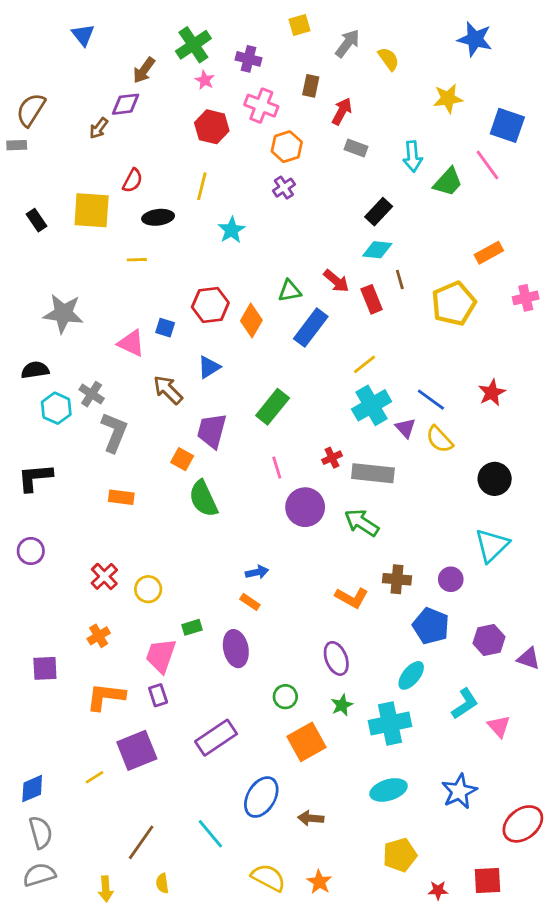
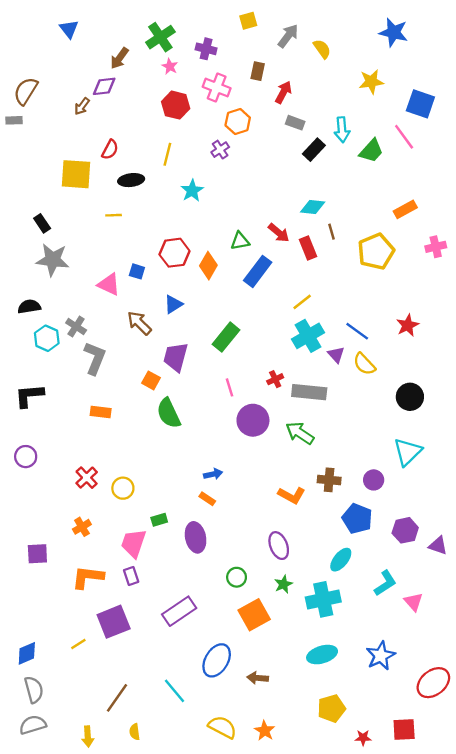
purple cross: (284, 188) -> (220, 150), moved
black rectangle: (379, 212) -> (314, 150), moved
black rectangle: (36, 220) -> (42, 223), moved

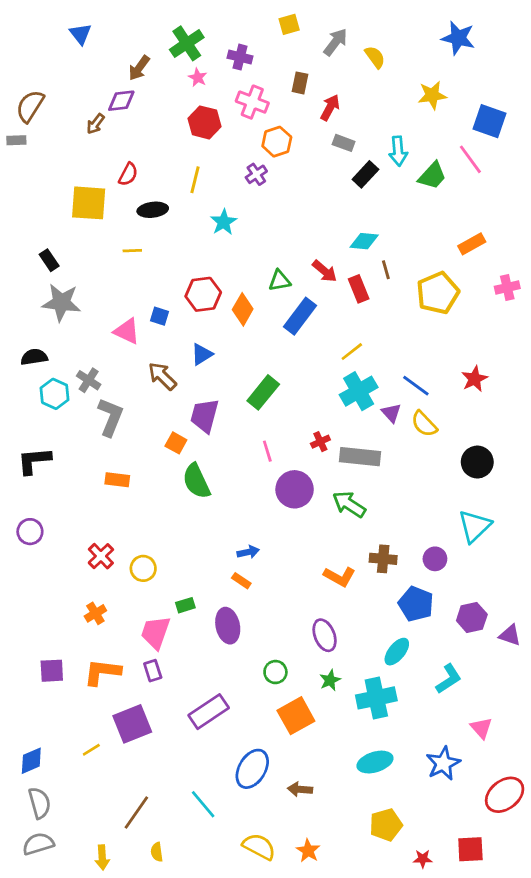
purple square: (37, 554) -> (52, 671), moved
pink triangle: (413, 602) -> (481, 728), moved

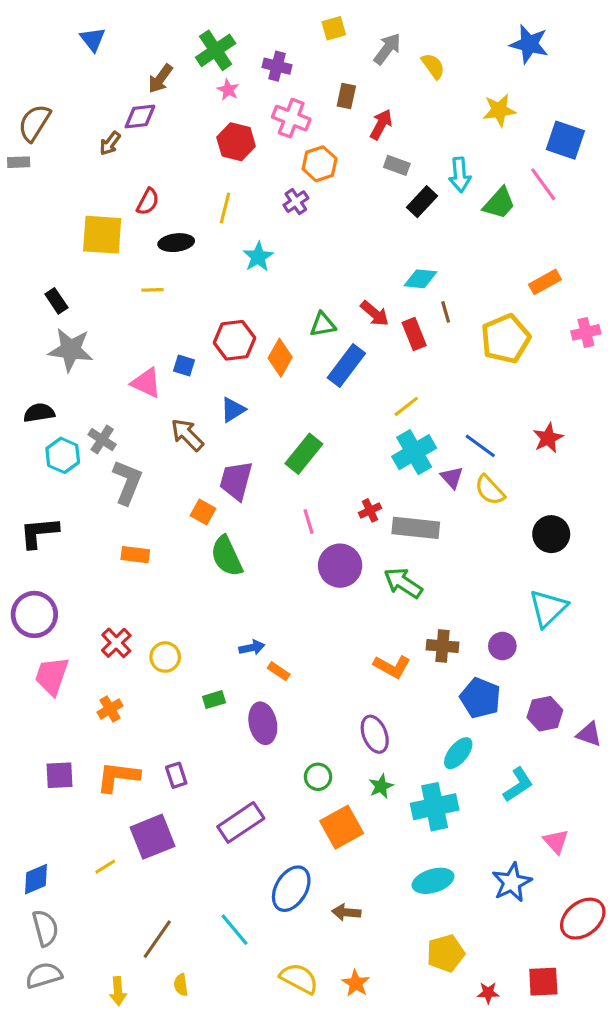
purple circle: (30, 532) -> (34, 614), size x1.5
blue arrow: (248, 552) -> (252, 648), moved
pink trapezoid: (155, 632) -> (52, 676), moved

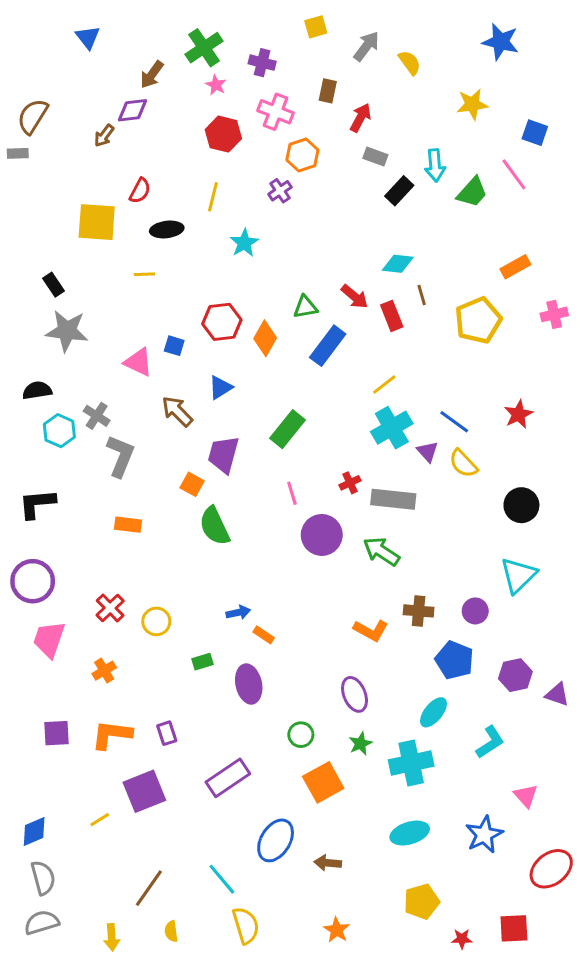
blue square: (565, 140) -> (535, 133), size x0.7
yellow semicircle: (299, 978) -> (246, 925), moved, turned 45

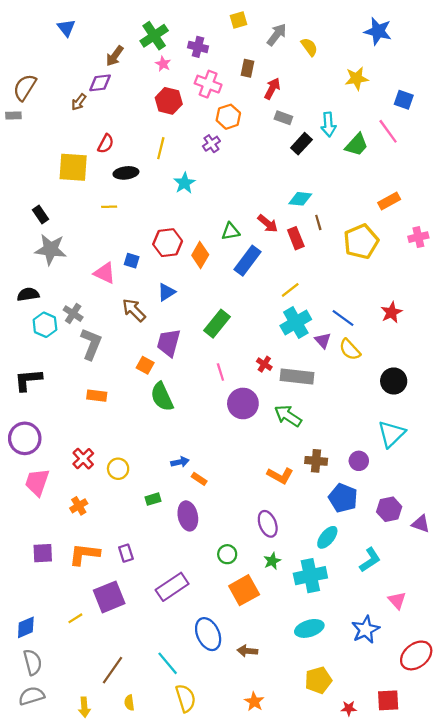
red cross: (350, 483) -> (264, 364), turned -32
blue ellipse: (276, 840) -> (208, 634), turned -56

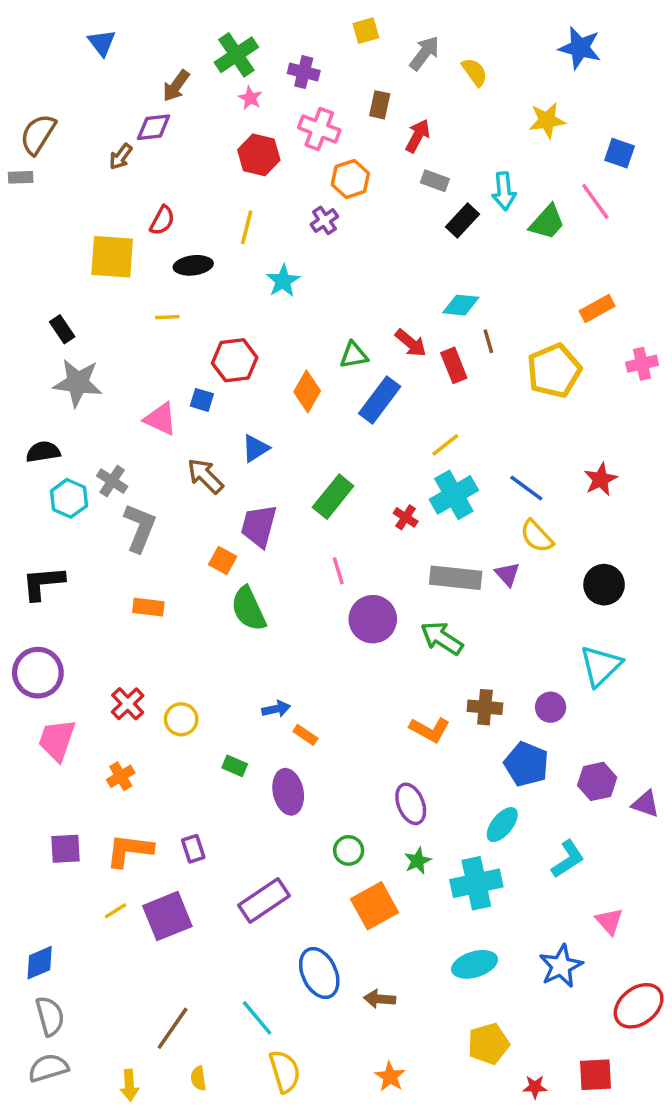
red hexagon: (168, 243) -> (235, 360), moved
purple triangle: (323, 341) -> (507, 574), moved
red cross: (264, 364) -> (406, 517), moved
green rectangle: (153, 499) -> (235, 766), turned 40
yellow line: (75, 618) -> (116, 911), moved

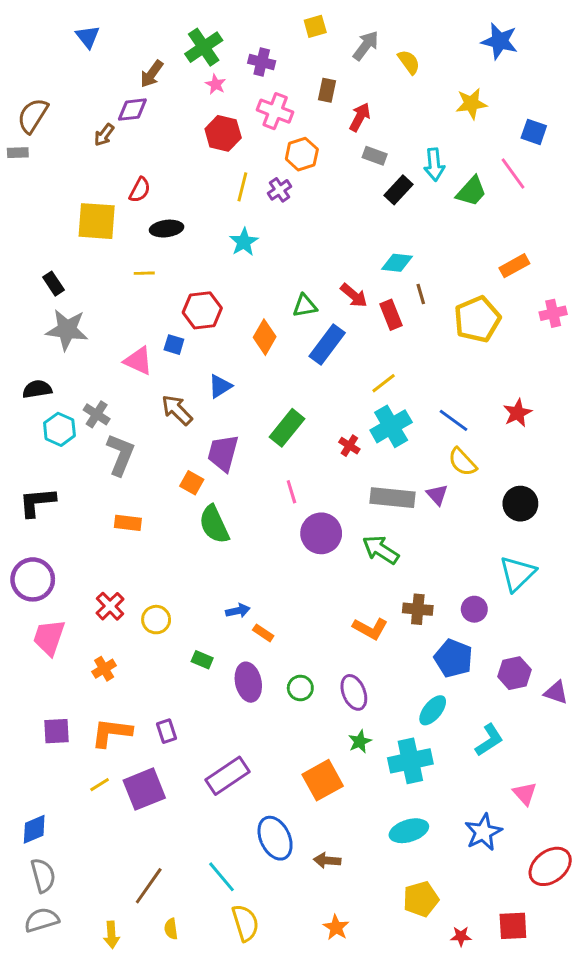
yellow line: (247, 227) -> (242, 187), moved
green circle: (349, 850) -> (300, 688), moved

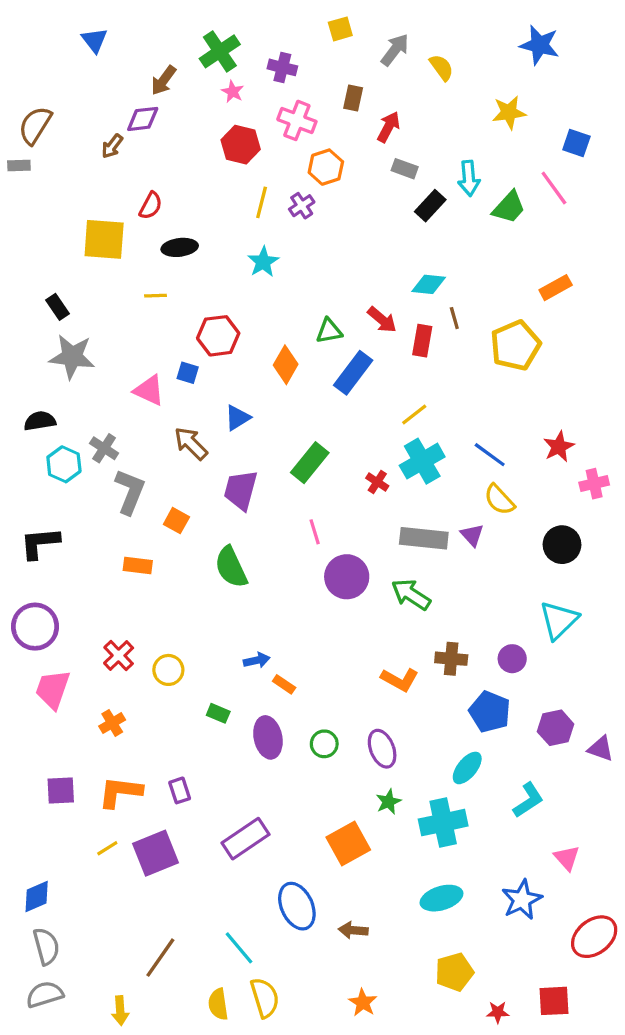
pink cross: (553, 313) -> (594, 484), moved
red rectangle: (391, 315) -> (422, 341), turned 32
orange square: (192, 483) -> (176, 521), moved
yellow semicircle: (171, 929) -> (218, 1004), moved, size x1.4

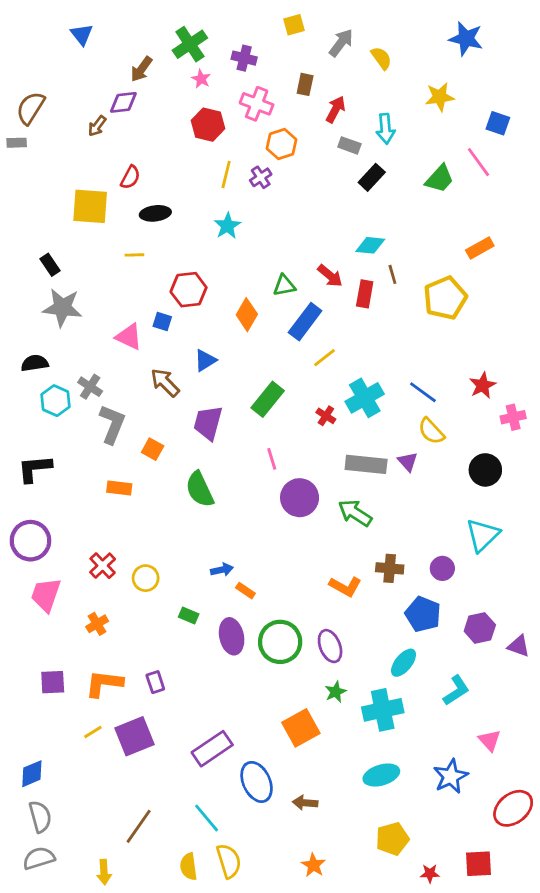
cyan arrow: (469, 178) -> (386, 129), moved
yellow line: (414, 415) -> (324, 358), moved
green circle: (324, 744) -> (280, 642), size x1.8
purple rectangle: (245, 839) -> (212, 749), moved

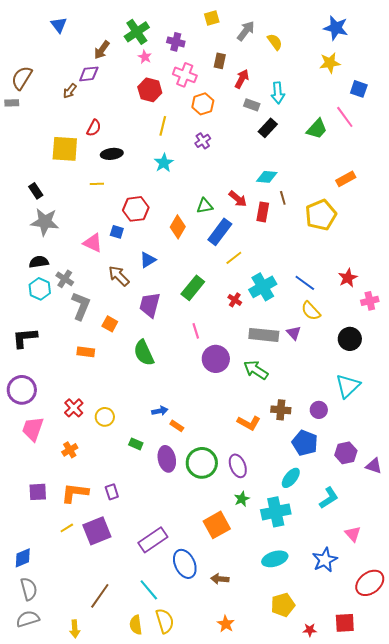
yellow star: (440, 97) -> (330, 63), moved
purple cross: (261, 177) -> (203, 141), moved
black semicircle: (35, 363) -> (39, 262), moved

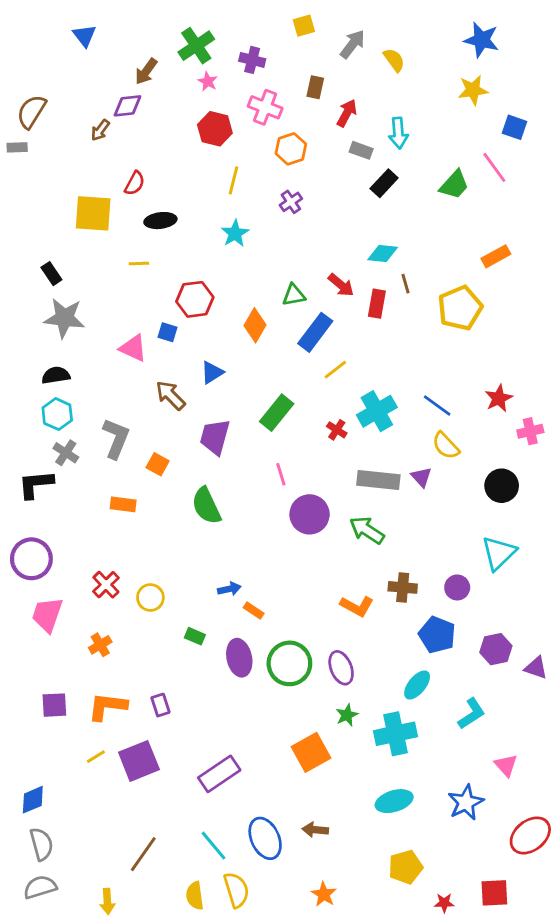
gray cross: (65, 279) -> (66, 453), moved
blue ellipse: (185, 564) -> (265, 838), moved

